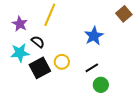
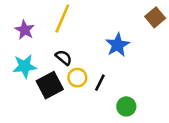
black semicircle: (38, 42) -> (64, 57), moved
black line: (92, 68) -> (100, 83), moved, turned -32

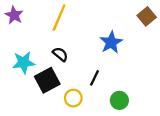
purple star: (25, 30) -> (14, 15), moved
yellow circle: (77, 78) -> (73, 98), moved

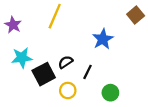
purple star: (14, 15) -> (13, 25), moved
black semicircle: (60, 54) -> (66, 62), moved, turned -72

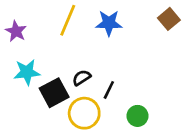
blue star: (103, 39) -> (109, 23), moved, turned 30
yellow circle: (68, 90) -> (84, 113), size x1.5

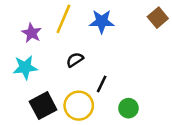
purple star: (16, 31) -> (32, 33), moved
black semicircle: (81, 78) -> (75, 60), moved
black square: (54, 93) -> (43, 106), moved

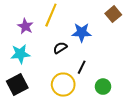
brown square: (158, 18) -> (113, 14), moved
blue star: (102, 21) -> (82, 32), moved
black square: (43, 106) -> (17, 85), moved

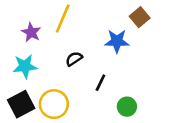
blue star: (82, 32) -> (117, 41), moved
yellow circle: (63, 85) -> (54, 104), moved

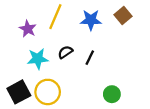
blue star: (117, 41) -> (91, 20), moved
cyan star: (25, 66) -> (38, 59), moved
black line: (100, 83) -> (90, 58), moved

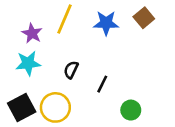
black semicircle: (65, 52) -> (71, 70), moved, turned -32
black line: (90, 58) -> (102, 84), moved
cyan star: (38, 59) -> (28, 63), moved

